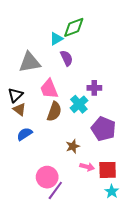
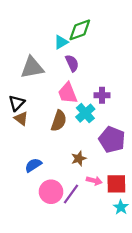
pink trapezoid: (49, 89) -> (68, 93), moved
blue semicircle: (25, 134) -> (33, 165), moved
purple line: (55, 190) -> (71, 194), moved

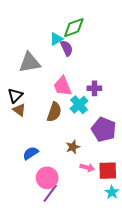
purple semicircle: (72, 63) -> (67, 48), moved
purple line: (71, 194) -> (50, 193), moved

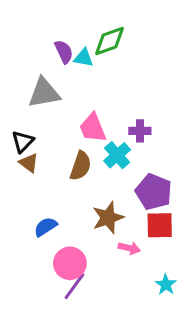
cyan triangle: (56, 39) -> (84, 58), turned 40
purple semicircle: (67, 48) -> (64, 52), moved
brown star: (73, 147) -> (108, 218), size x1.5
red square: (108, 171) -> (160, 225), moved

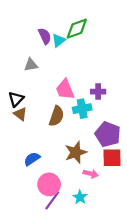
cyan triangle: (84, 58) -> (59, 40), turned -48
gray triangle: (44, 93) -> (31, 65), size x0.6
cyan cross: (117, 155) -> (82, 109), turned 30
cyan star: (166, 285) -> (80, 197), moved

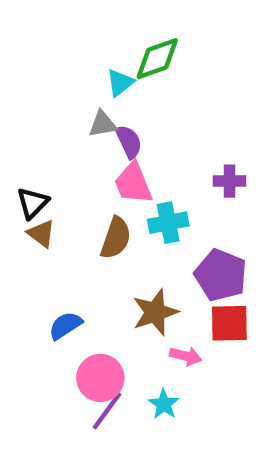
purple semicircle: (45, 36) -> (129, 142), moved
gray triangle: (31, 65) -> (103, 124), moved
purple cross: (98, 92) -> (229, 181), moved

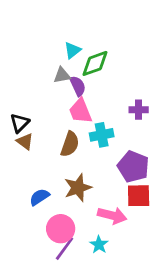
green diamond: (157, 59) -> (95, 63), moved
brown star: (155, 312) -> (78, 188), moved
pink arrow: (186, 356) -> (112, 215), size x1.5

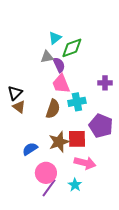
red square: (139, 196) -> (77, 139), moved

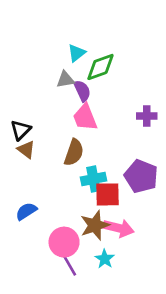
cyan cross: (77, 102) -> (93, 179), moved
brown star: (59, 142) -> (95, 225), moved
blue semicircle: (30, 149) -> (26, 211), moved
purple line: (49, 188) -> (68, 263), turned -66

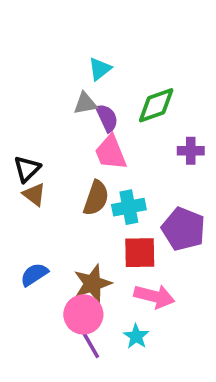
green diamond: (100, 67) -> (156, 105), moved
cyan cross: (93, 179) -> (129, 207), moved
brown star: (95, 225) -> (92, 284), moved

